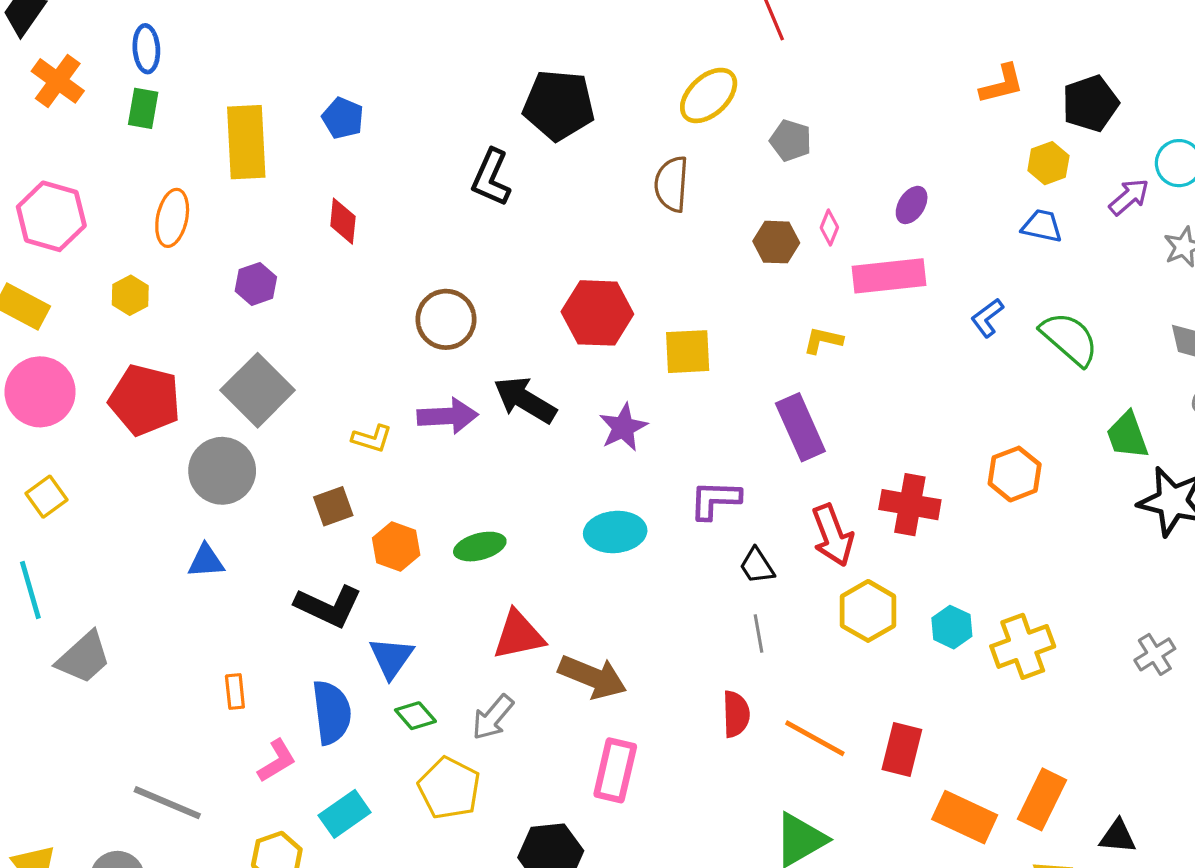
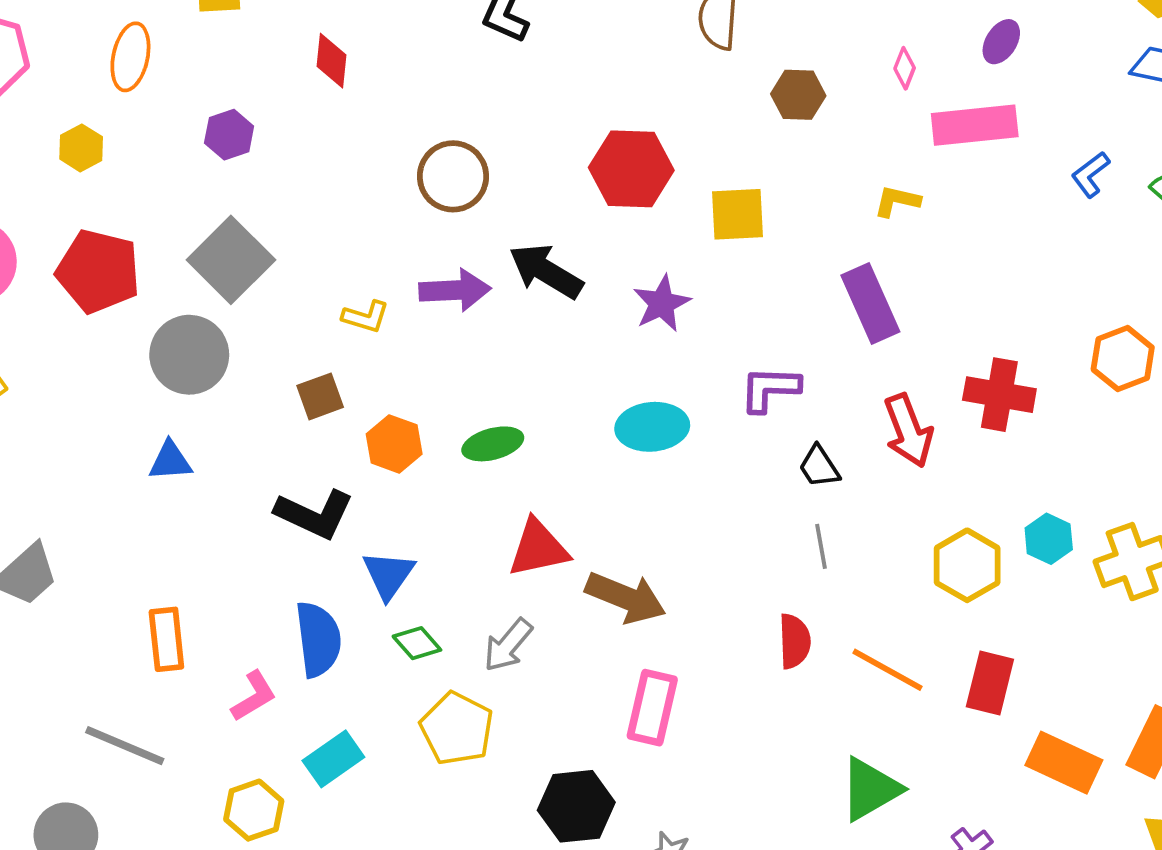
brown hexagon: (776, 242) -> (798, 95), moved
yellow hexagon: (868, 611) -> (967, 565), moved
orange rectangle: (235, 691) -> (166, 639), moved, size x1.5

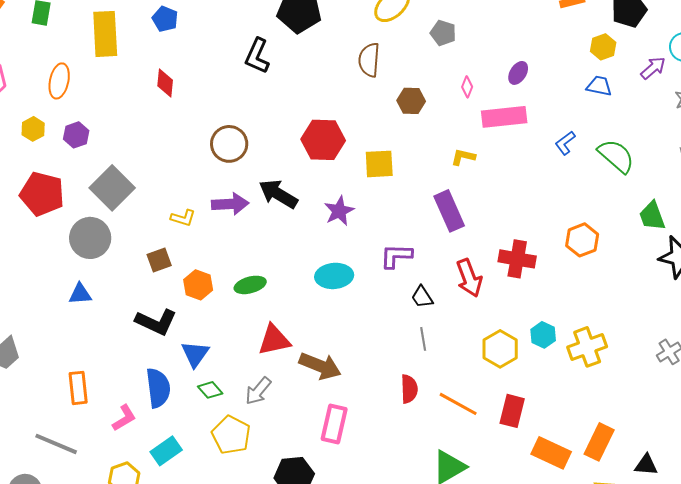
purple hexagon: (229, 135) -> (76, 135), moved

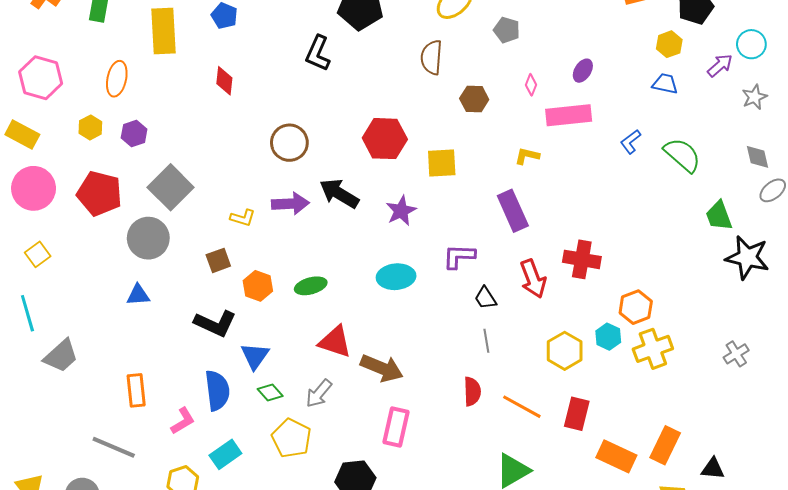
orange hexagon: (582, 240) -> (636, 307), moved
red triangle: (274, 340) -> (335, 342), turned 30

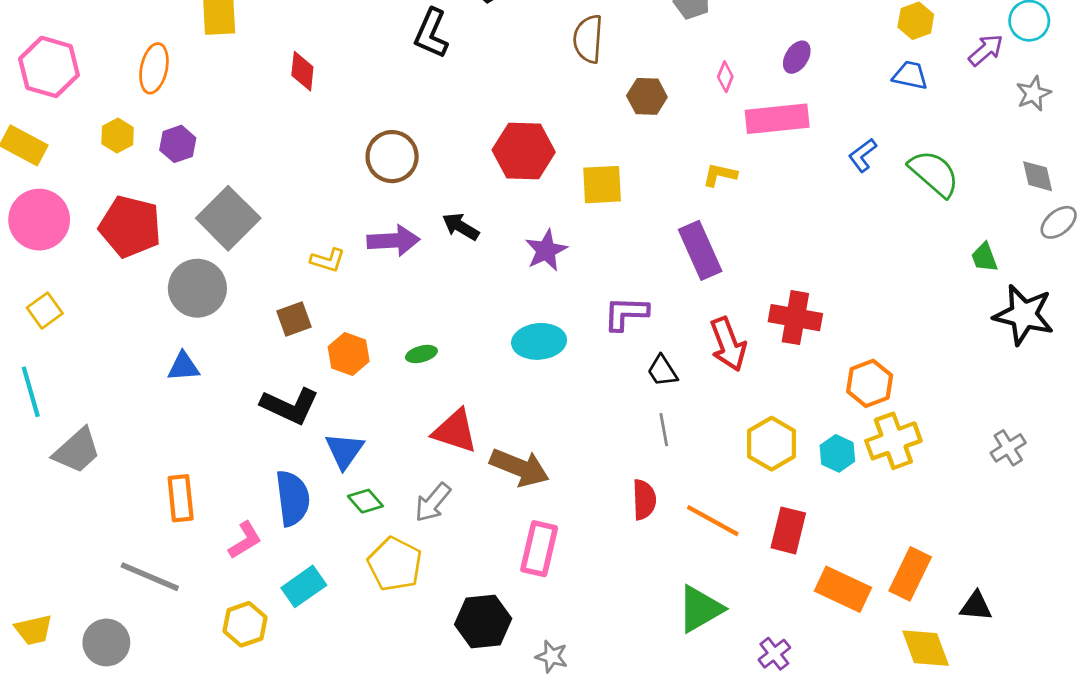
black arrow: (339, 193) -> (461, 227), size x0.7
green trapezoid: (719, 216) -> (984, 257), size x0.7
green ellipse: (311, 286) -> (421, 354), size x0.7
cyan hexagon: (608, 337) -> (837, 453), moved

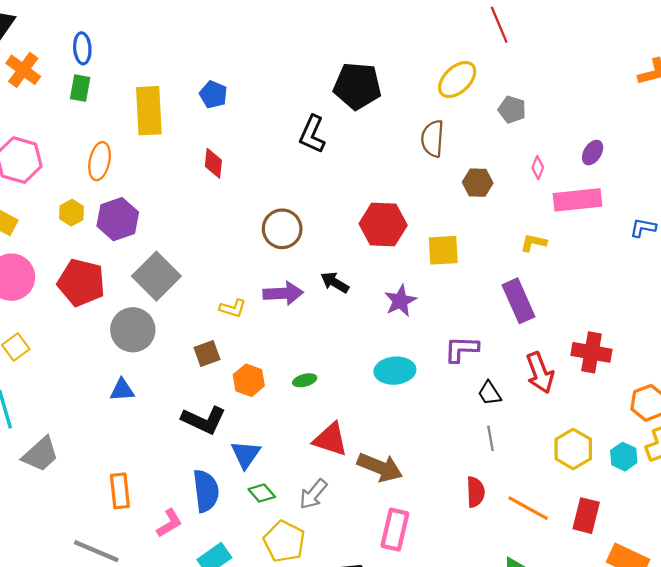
purple hexagon: (178, 144) -> (118, 219), size x1.5
blue L-shape: (863, 155) -> (643, 228), turned 48

